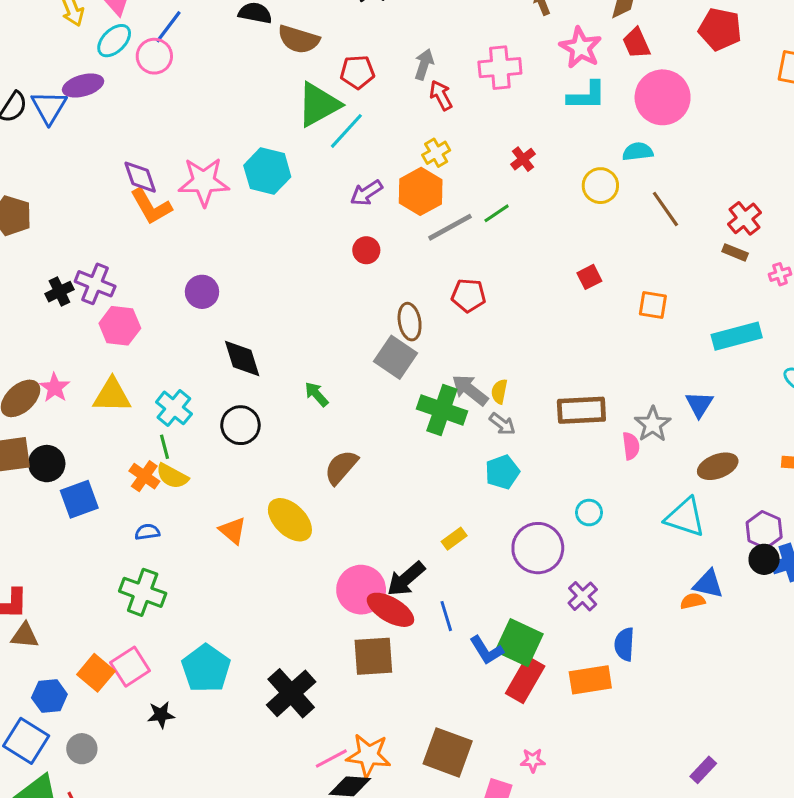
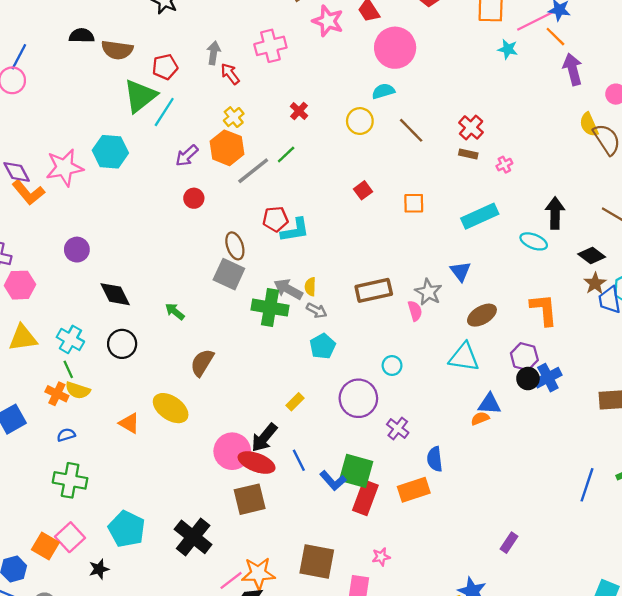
cyan L-shape: (587, 96) -> (295, 230), moved

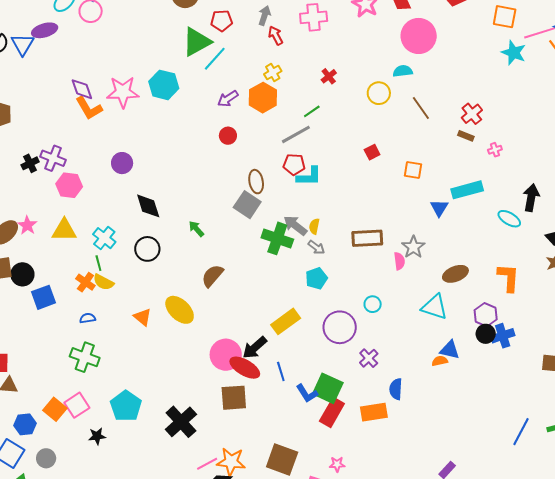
cyan star: (508, 49) -> (514, 53), size x1.4
gray line: (253, 171) -> (296, 134), moved
blue triangle: (460, 271) -> (439, 208), moved
yellow rectangle: (295, 402) -> (286, 321), size x1.8

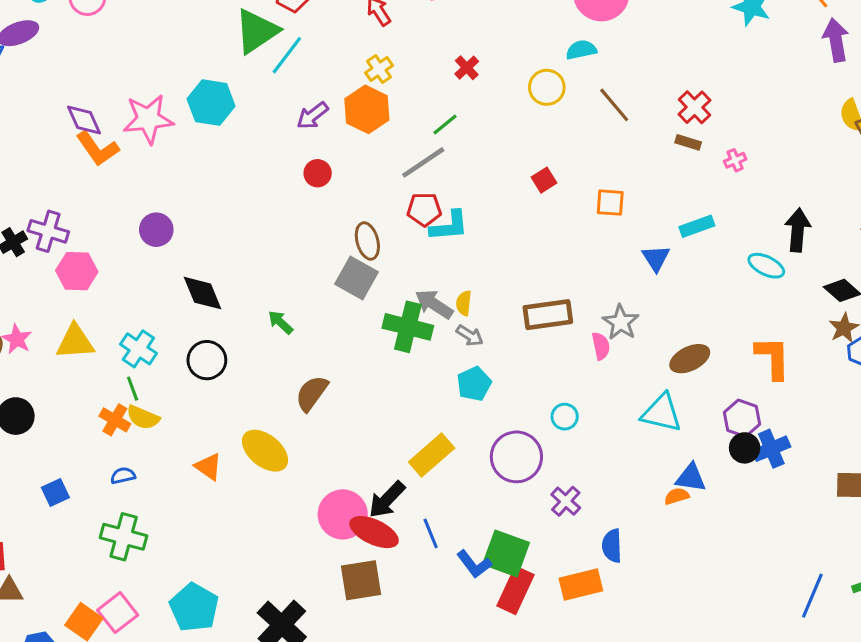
cyan rectangle: (467, 190) -> (697, 226), size x0.7
blue square: (44, 297) -> (55, 493), moved, size x0.7

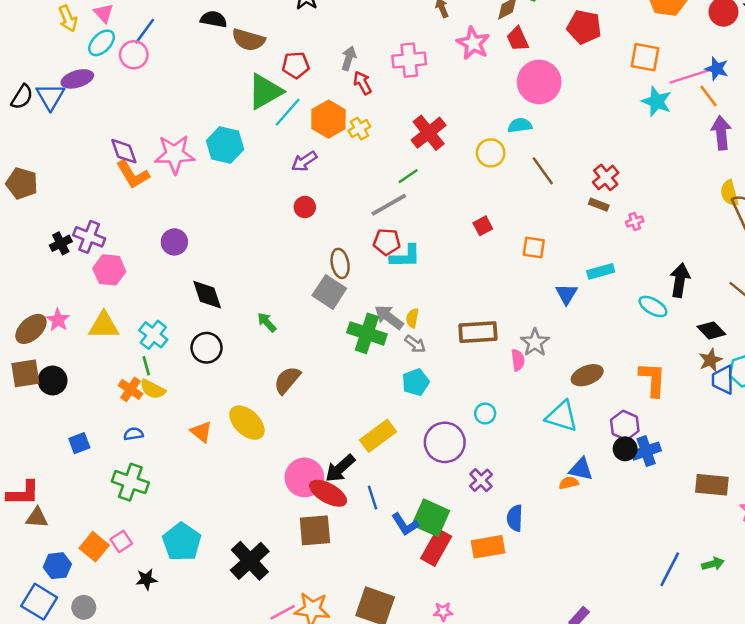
red cross: (467, 68) -> (429, 133), size x1.8
orange hexagon: (367, 109) -> (328, 119), moved
pink square: (118, 613) -> (121, 541), size x0.7

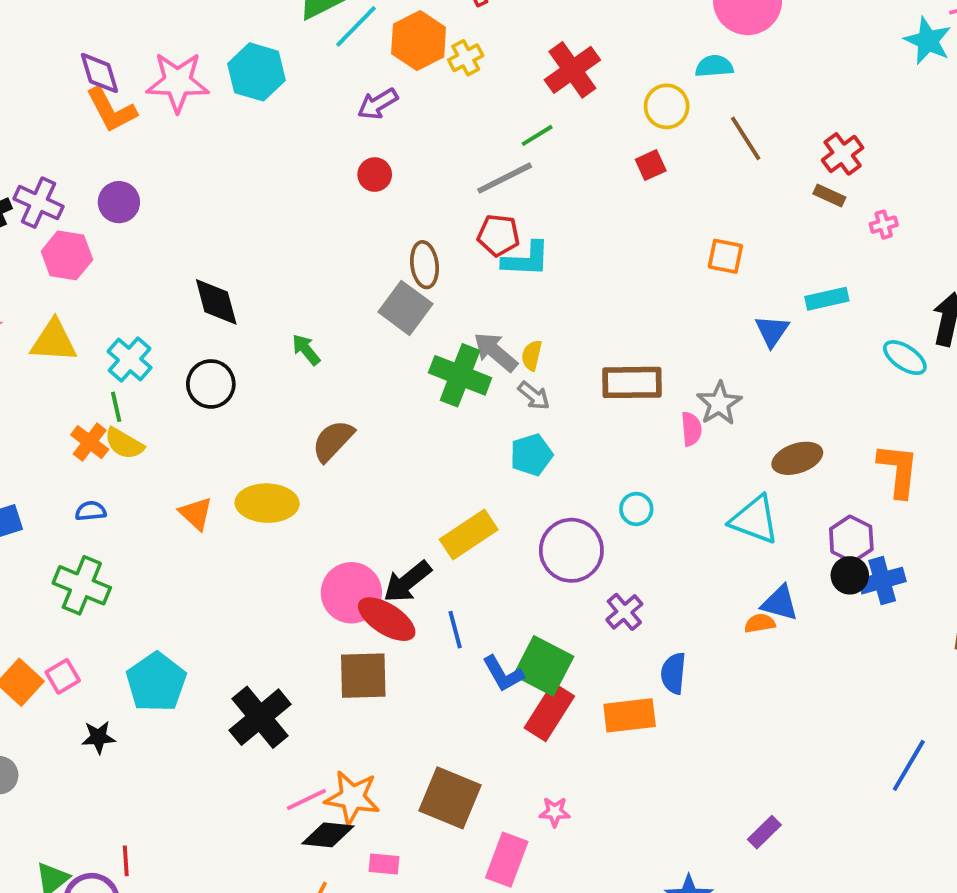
red square: (483, 226) -> (651, 165), moved
purple circle: (174, 242) -> (119, 202), moved
yellow ellipse: (247, 423) -> (267, 503), turned -45

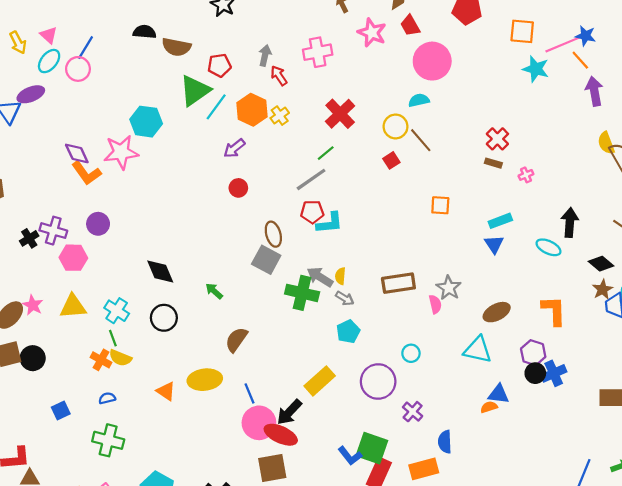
cyan hexagon: (256, 72) -> (146, 122), moved
brown line: (746, 138) -> (421, 140), moved
blue triangle: (772, 331) -> (494, 244), moved
blue line: (455, 630) -> (249, 393), moved

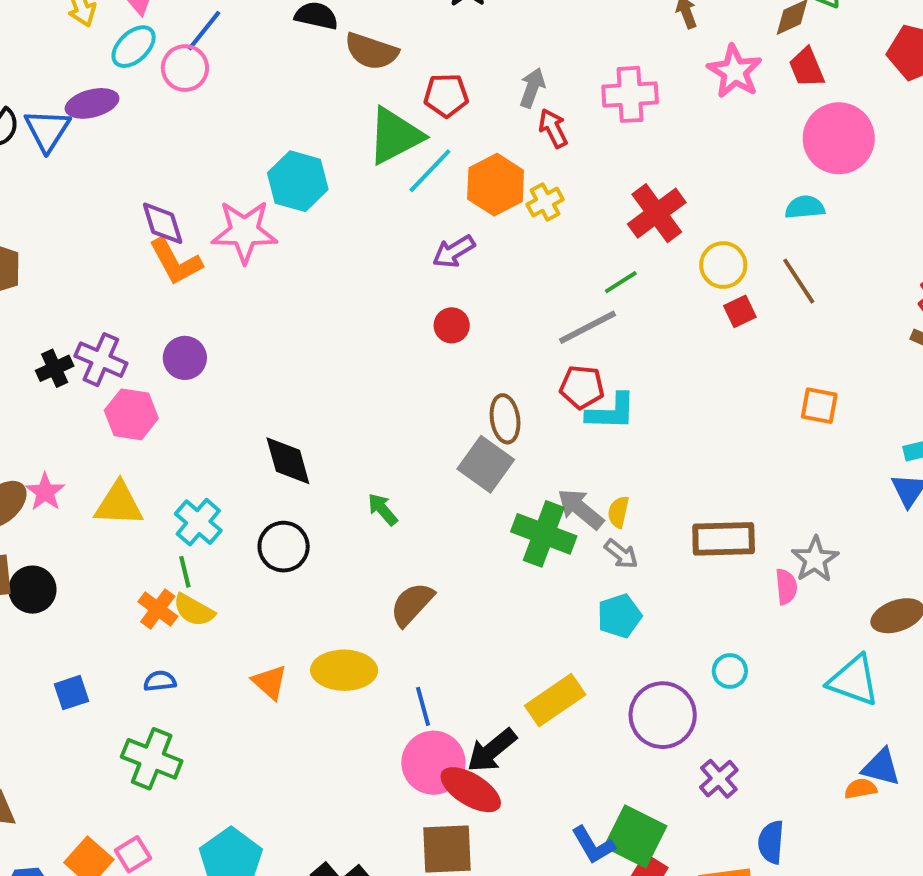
yellow circle: (396, 126) -> (723, 265), moved

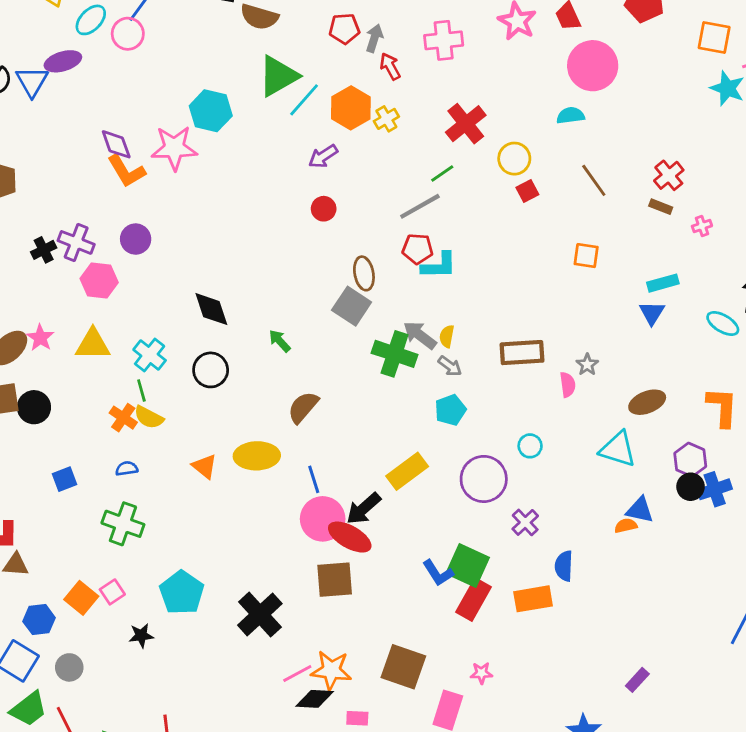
red pentagon: (446, 95) -> (344, 29), moved
brown line: (799, 281) -> (594, 180), moved
gray star: (815, 559) -> (587, 365), size x0.7

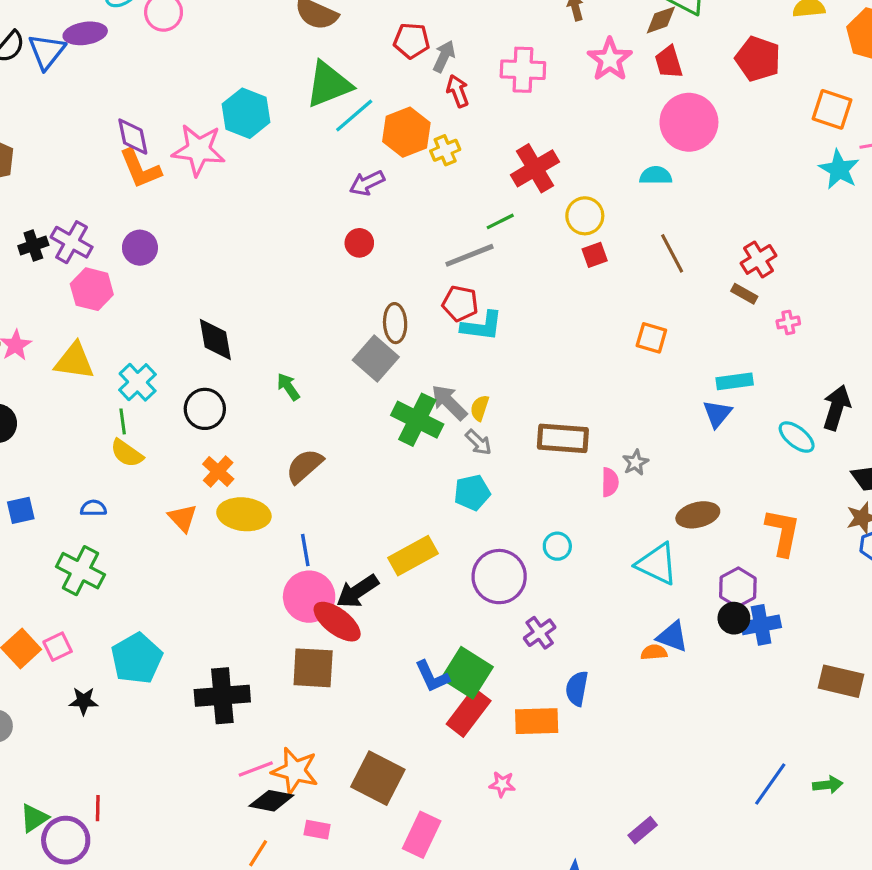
orange cross: (123, 418) -> (218, 471), moved
black cross: (260, 614) -> (222, 696), turned 30
pink star: (481, 673) -> (502, 784), moved

